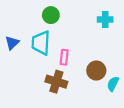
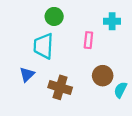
blue triangle: (12, 43) -> (27, 74), moved
pink rectangle: (64, 57) -> (88, 40), moved

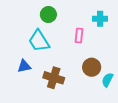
cyan trapezoid: (43, 46) -> (39, 41), turned -35
blue triangle: (27, 74) -> (24, 66), turned 32

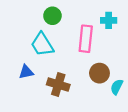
pink rectangle: (79, 36) -> (86, 39), size x1.6

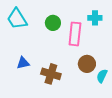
green circle: (52, 16) -> (53, 23), moved
cyan trapezoid: (42, 44) -> (17, 19), moved

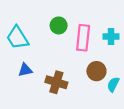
cyan cross: (95, 18) -> (111, 37), moved
cyan trapezoid: (17, 19) -> (17, 38), moved

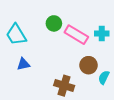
pink rectangle: (83, 38) -> (76, 35), turned -65
brown cross: (56, 82) -> (64, 86), moved

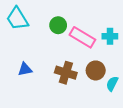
cyan trapezoid: (16, 35) -> (17, 19), moved
brown cross: (64, 86) -> (66, 73), moved

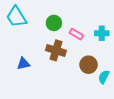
pink rectangle: (82, 37) -> (76, 34), size x0.6
brown cross: (66, 73) -> (56, 50), moved

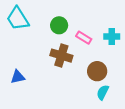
blue triangle: (23, 64) -> (18, 77), moved
cyan semicircle: (104, 77) -> (103, 92), moved

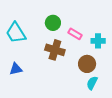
cyan trapezoid: (18, 19) -> (16, 33), moved
cyan cross: (112, 37) -> (98, 41), moved

